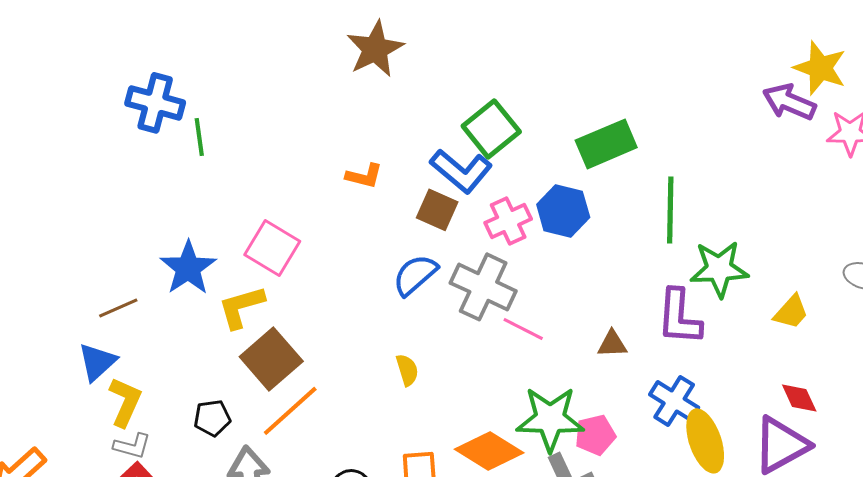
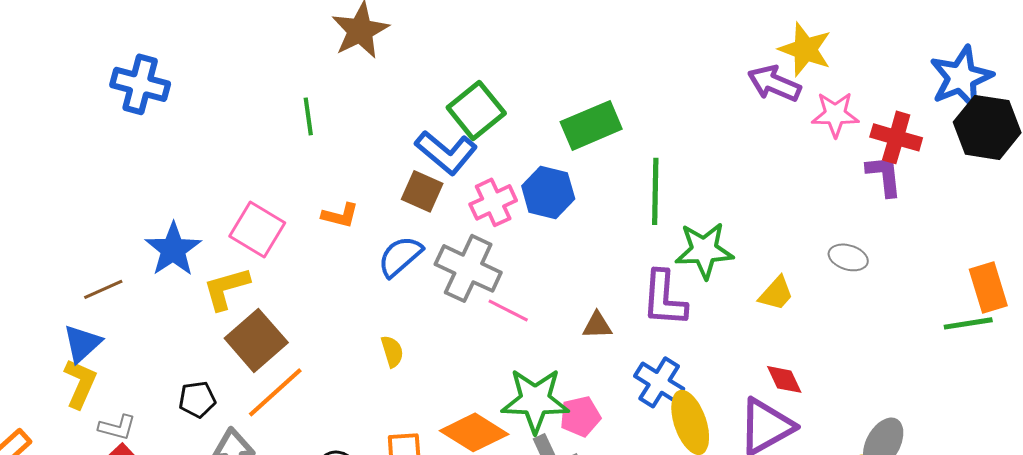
green line: (199, 137) -> (308, 116), moved
orange L-shape: (364, 176) -> (340, 215), moved
yellow L-shape: (125, 402) -> (80, 383), moved

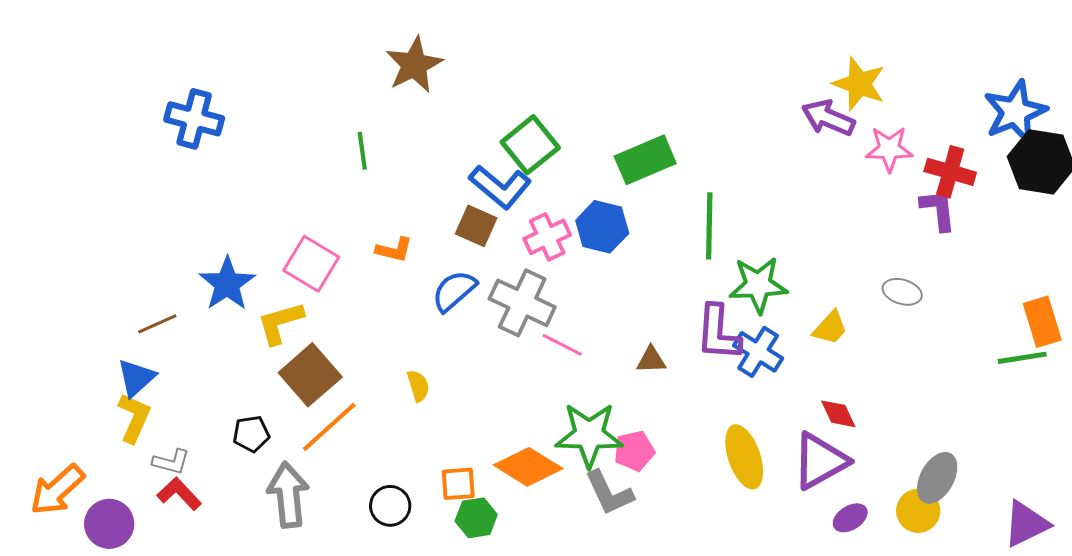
yellow semicircle: (392, 351) -> (418, 386), moved
blue cross: (659, 382) -> (758, 352), moved

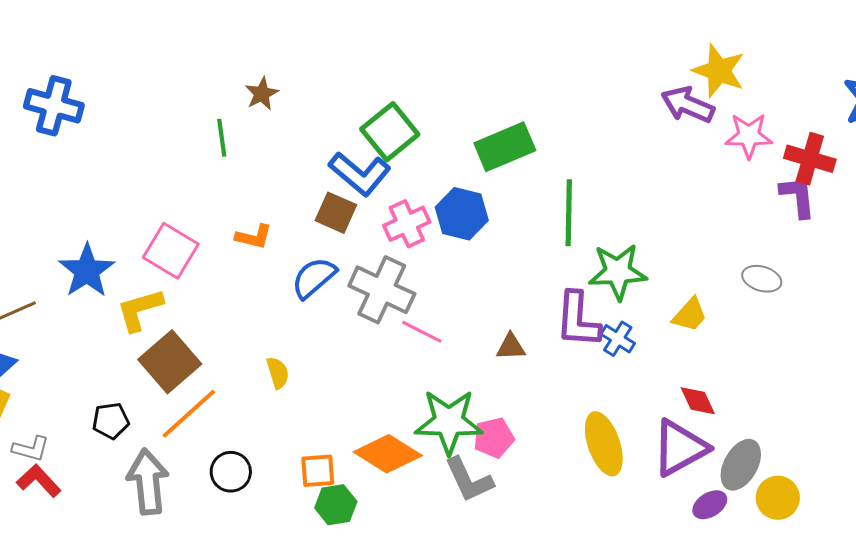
brown star: (414, 65) -> (262, 94), moved, size x0.6
blue cross: (758, 352) -> (618, 339), size x0.7
gray ellipse: (937, 478) -> (741, 465), moved
black circle: (390, 506) -> (231, 472), moved

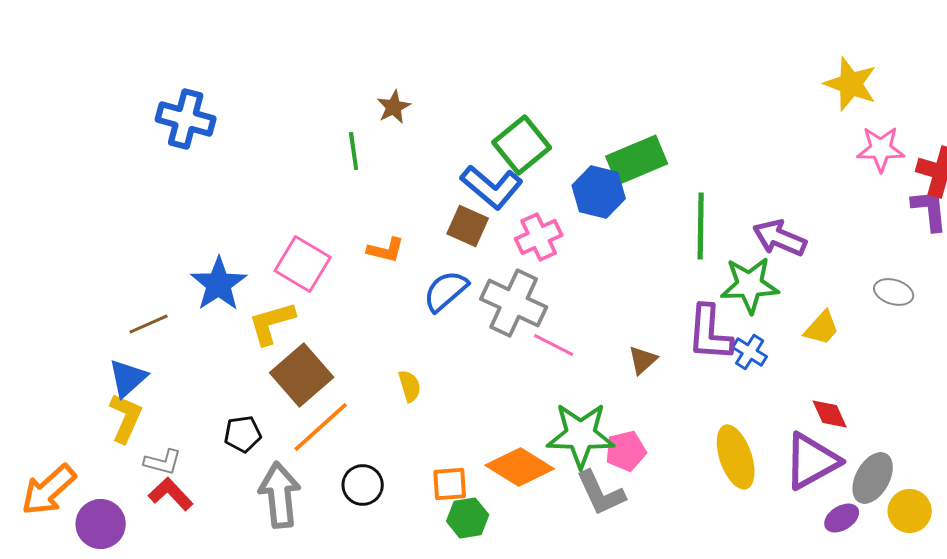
purple arrow: (688, 105) -> (780, 238), moved
blue hexagon: (462, 214) -> (599, 192), moved
brown triangle: (511, 347) -> (643, 360), turned -40

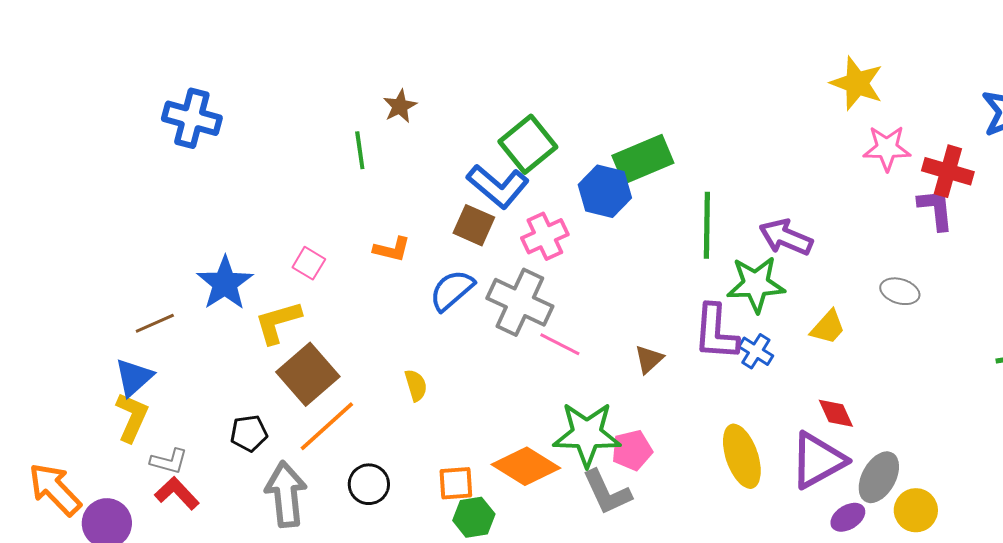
pink square: (303, 264) -> (309, 263), size x0.6
orange arrow: (49, 490) -> (55, 489), turned 88

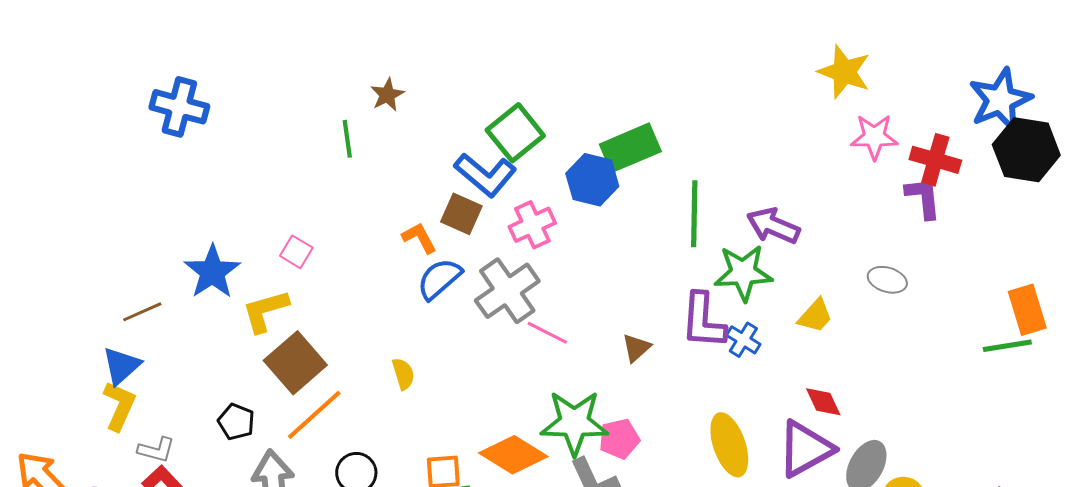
orange L-shape: (392, 249) -> (419, 238), moved, turned -132
gray cross: (520, 302) -> (507, 291), turned 30
black pentagon: (249, 433) -> (236, 422), turned 30

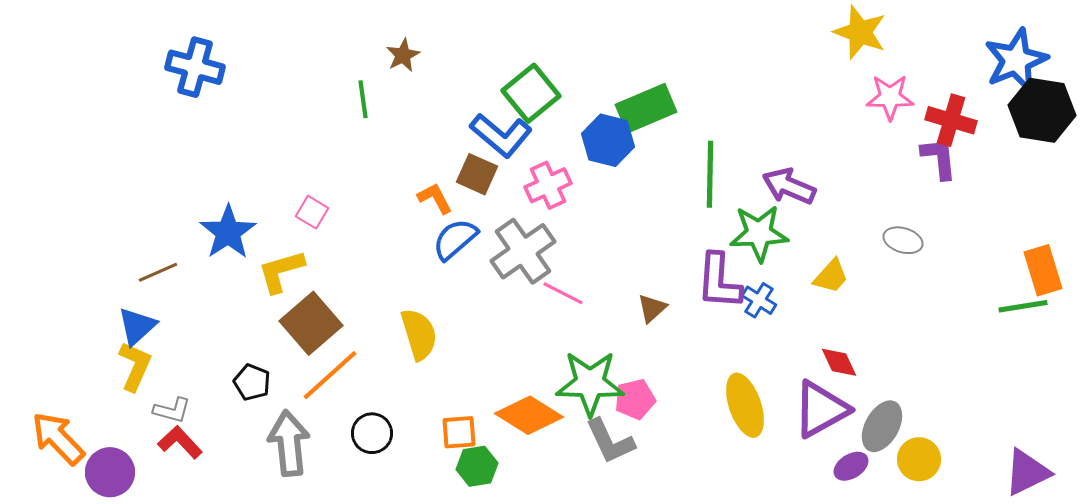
yellow semicircle: (403, 374) -> (419, 334), size x1.6

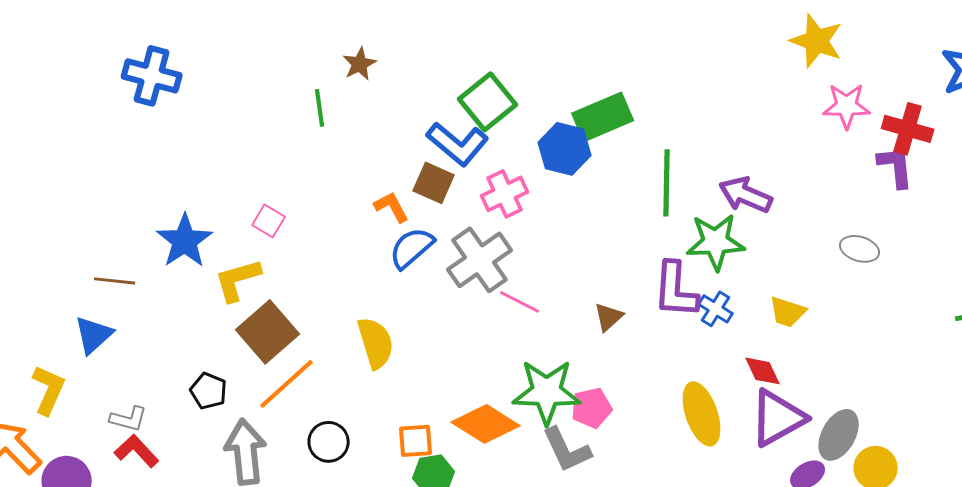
brown line: (158, 272) -> (115, 281), turned 30
yellow trapezoid: (831, 276) -> (788, 312), moved, turned 66
red diamond: (839, 362) -> (763, 371), moved
yellow L-shape: (135, 366) -> (49, 390), moved

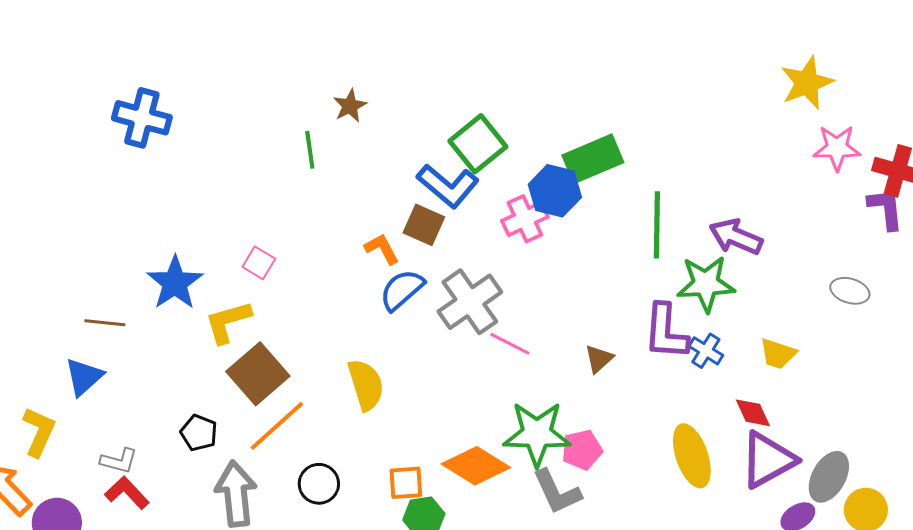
yellow star: (817, 41) -> (807, 83), turned 30
pink cross: (505, 194) -> (525, 219), moved

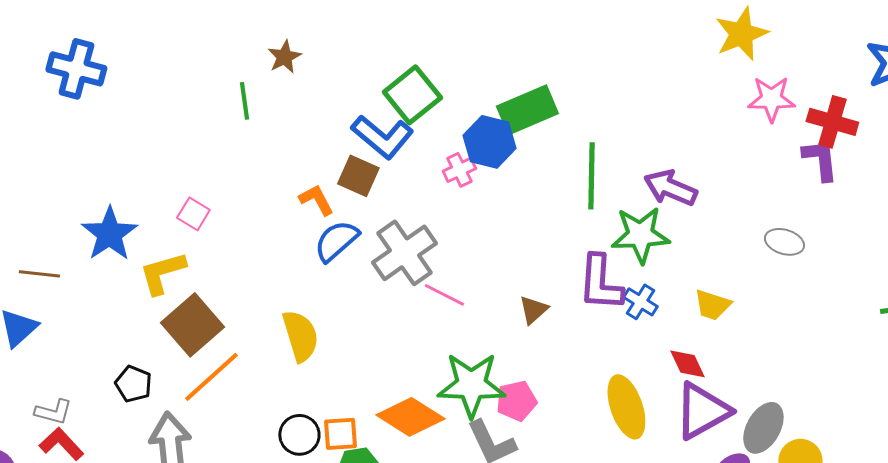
pink cross: (525, 219) -> (459, 170), size x0.7
black circle: (319, 484) -> (299, 435), moved

